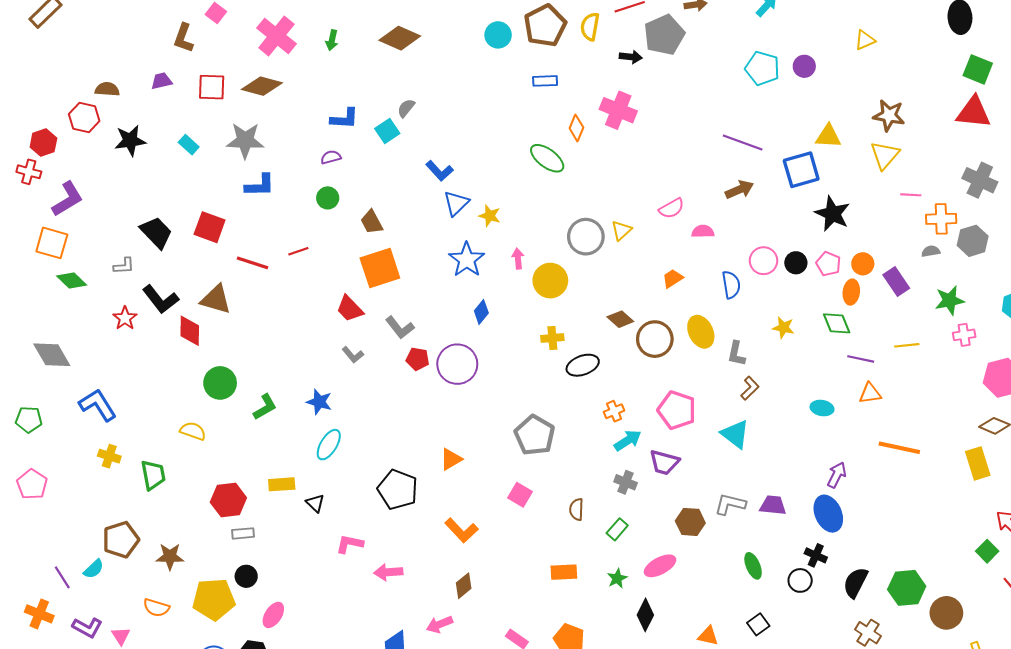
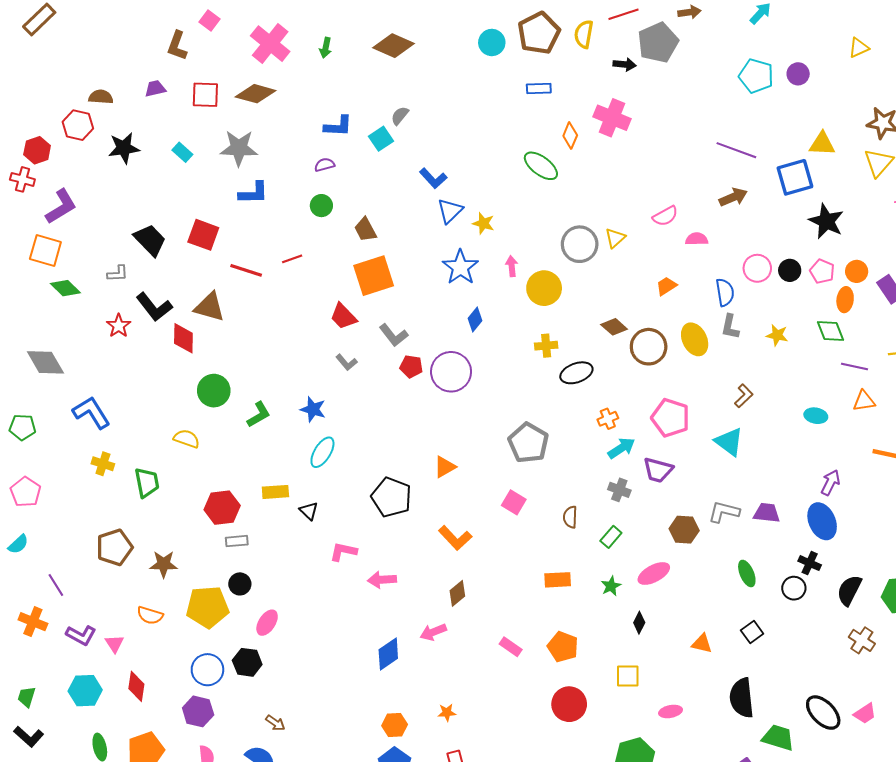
gray L-shape: (736, 354) -> (730, 327), moved
cyan semicircle: (94, 569) -> (18, 544), moved
black diamond: (645, 615) -> (639, 623), size x0.7

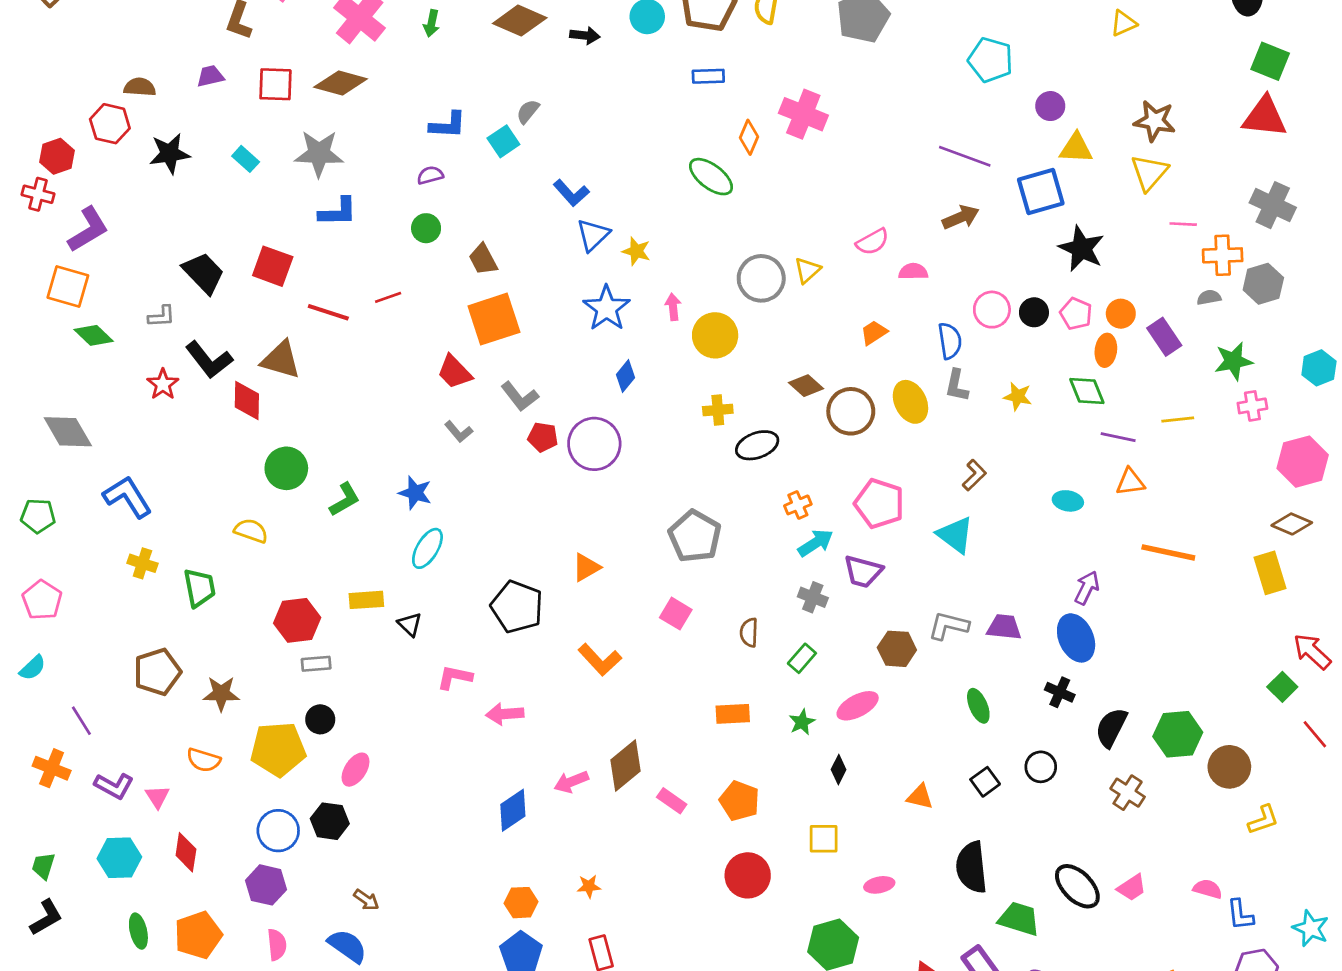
black arrow: (625, 64) -> (585, 35), moved
purple circle: (798, 74) -> (1050, 106), moved
black circle: (794, 588) -> (1041, 767), moved
brown diamond: (457, 593) -> (626, 765), moved, size x1.5
black L-shape: (29, 737) -> (46, 917), turned -72

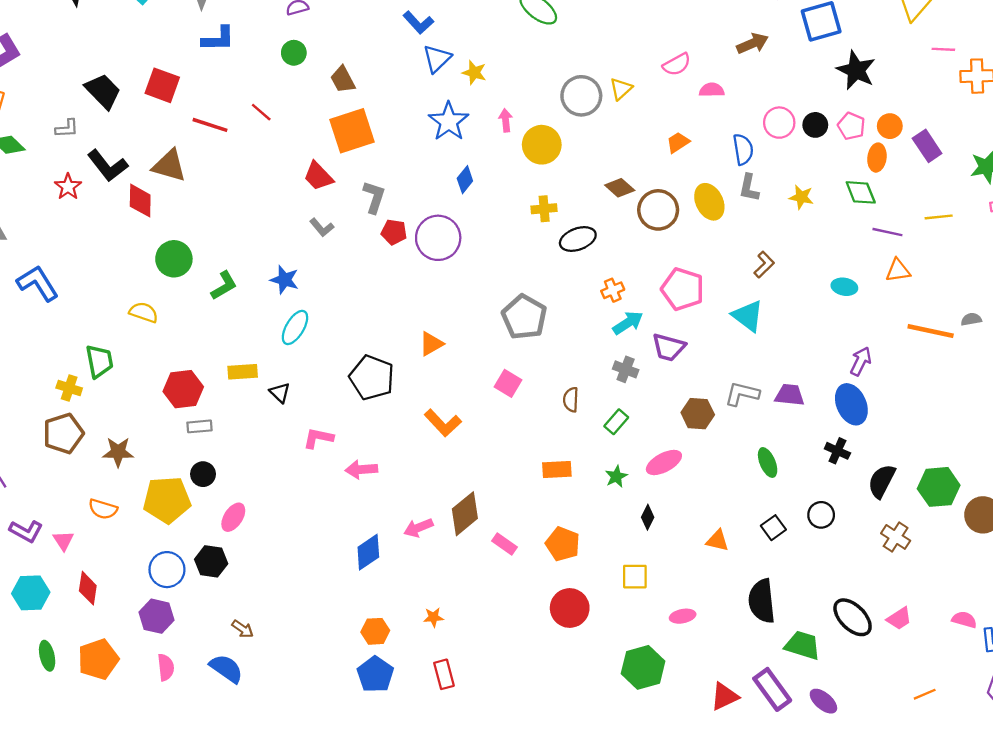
red line: (388, 297) -> (261, 112), turned 60
gray semicircle: (1209, 297) -> (971, 319), moved
gray L-shape: (520, 396) -> (374, 197), turned -124
yellow cross: (142, 563) -> (69, 388), moved

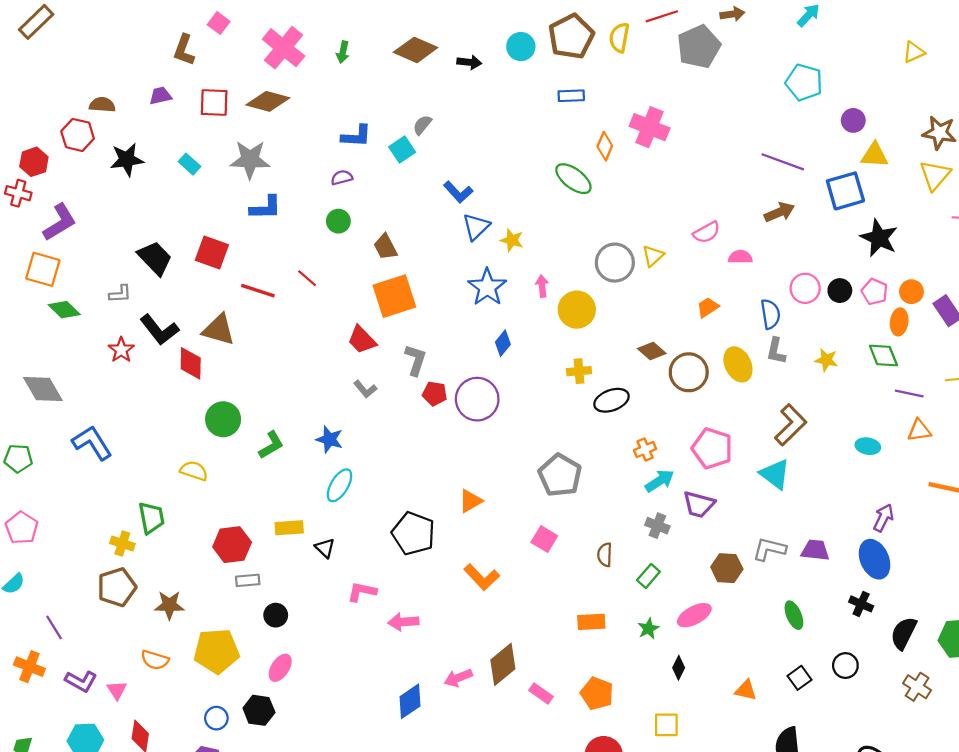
brown L-shape: (764, 265) -> (791, 425), size x1.6
black circle: (203, 474) -> (276, 615), moved
blue circle: (167, 570) -> (216, 718), size x0.7

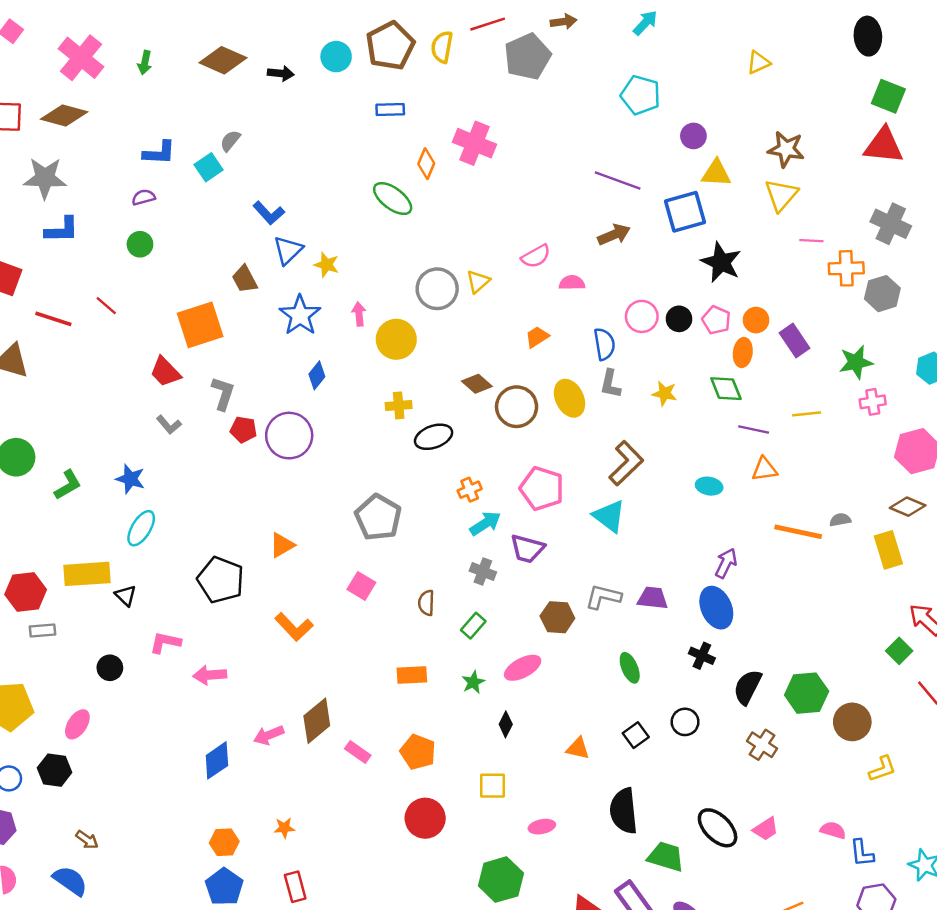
brown trapezoid: (385, 247) -> (245, 279), moved
yellow rectangle: (289, 528) -> (87, 574), size x1.5
black circle: (276, 615) -> (110, 668), moved

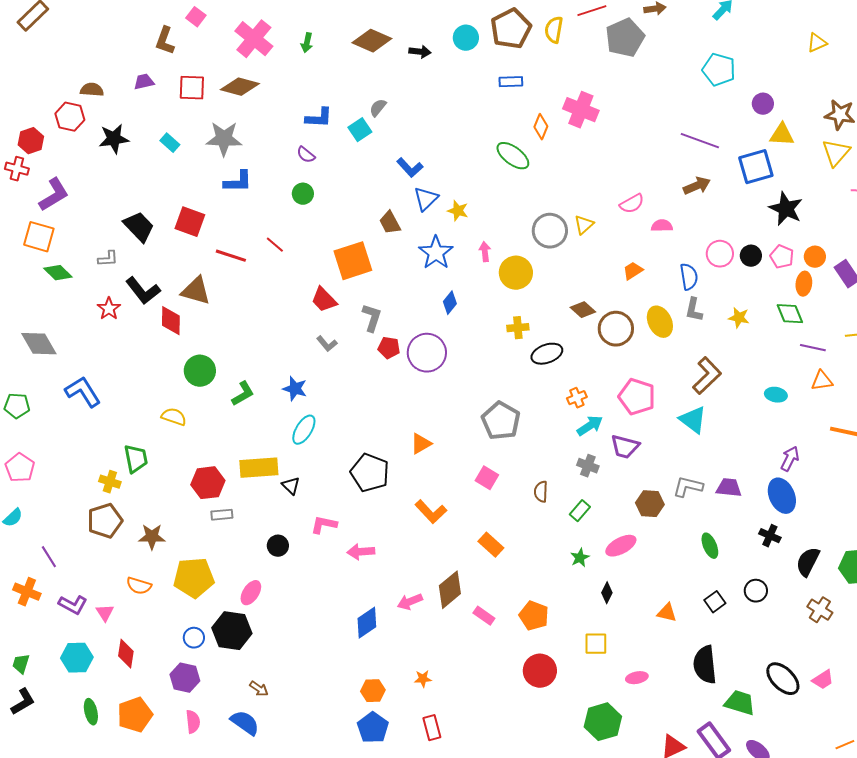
purple semicircle: (144, 197) -> (306, 155), turned -126
orange rectangle: (412, 675) -> (491, 545), moved, turned 45
black hexagon: (55, 770) -> (232, 631), size x1.4

